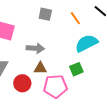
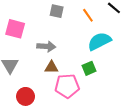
red circle: (22, 83) -> (25, 96), moved

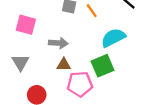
orange line: (88, 15) -> (92, 11), moved
green square: (89, 68) -> (102, 66), size x1.5

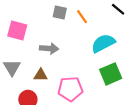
brown triangle: (64, 65) -> (41, 75), moved
green square: (102, 66) -> (111, 74), moved

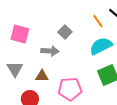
gray square: (60, 12) -> (65, 32), moved, turned 32
orange line: (82, 17) -> (98, 21), moved

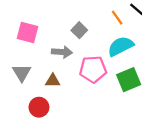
pink pentagon: (70, 89) -> (93, 69), moved

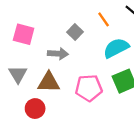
orange line: (117, 18) -> (104, 19), moved
pink pentagon: (93, 69) -> (89, 88), moved
brown triangle: (53, 81) -> (49, 82), size x1.5

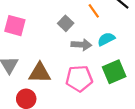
cyan semicircle: (116, 48) -> (106, 39), size x0.7
gray arrow: (58, 54) -> (81, 45), moved

